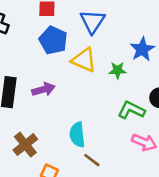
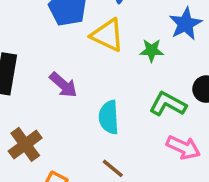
purple arrow: (43, 89) -> (63, 85), moved, turned 55
cyan semicircle: (77, 135) -> (109, 117), moved

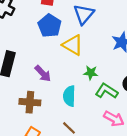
green star: (152, 50) -> (91, 73), moved
brown cross: (25, 144) -> (30, 102), moved, turned 36

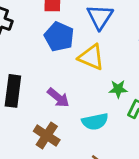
cyan semicircle: (69, 96) -> (95, 122), turned -96
brown cross: (30, 102) -> (47, 136), turned 36

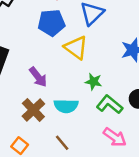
blue pentagon: (59, 37) -> (51, 23), turned 30
brown cross: (47, 136) -> (33, 110), moved

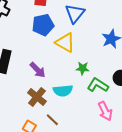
pink arrow: (115, 137) -> (105, 111), turned 36
brown line: (62, 143) -> (52, 120), moved

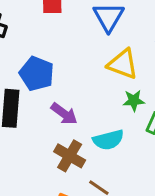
blue pentagon: (43, 25) -> (37, 74), moved, turned -30
yellow triangle: (65, 43) -> (123, 64), moved

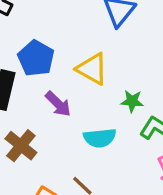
yellow triangle: (123, 64) -> (92, 69), moved
brown cross: (70, 156) -> (21, 146), moved

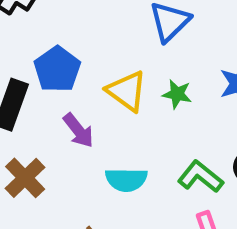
green star: (132, 101) -> (177, 94), moved

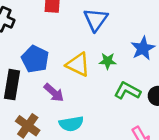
green L-shape: (200, 177) -> (127, 91), moved
cyan semicircle: (126, 180) -> (71, 124), moved

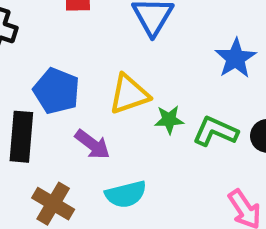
green star: (108, 61) -> (169, 120), moved
yellow triangle: (78, 65) -> (129, 94), turned -40

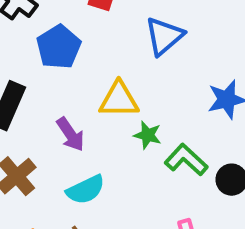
blue pentagon: (56, 91) -> (59, 47), moved
cyan semicircle: (126, 194) -> (86, 190), turned -30

